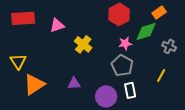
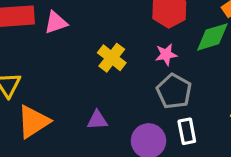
pink triangle: (57, 25) -> (56, 23), moved
pink star: (125, 43) -> (166, 55), moved

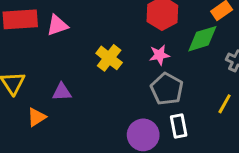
purple triangle: (97, 120) -> (62, 92), moved
orange triangle: (33, 122) -> (37, 117), size x0.6

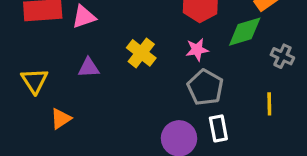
purple triangle: (62, 92) -> (89, 68), moved
yellow line: (225, 104) -> (269, 104), turned -30

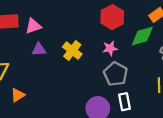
purple triangle: (89, 68) -> (39, 49), moved

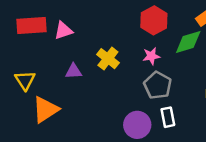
purple triangle: (39, 49) -> (74, 71), moved
orange triangle: (18, 95) -> (46, 110), size x1.6

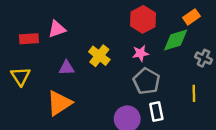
red rectangle: (32, 25) -> (29, 39), moved, size x0.7
orange triangle: (46, 110) -> (59, 103), moved

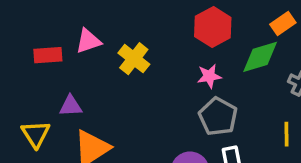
yellow cross: (99, 56) -> (134, 59), moved
purple triangle: (67, 68) -> (71, 106), moved
yellow triangle: (20, 76) -> (36, 134), moved

